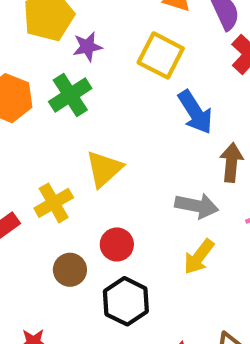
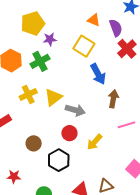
yellow cross: (54, 203) -> (28, 94), moved
gray arrow: (197, 206) -> (75, 110), moved
red circle: (117, 244) -> (69, 133), moved

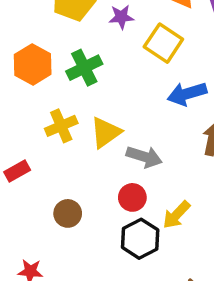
purple star: (50, 39) -> (121, 17), moved
blue arrow: (98, 74) -> (187, 94), turned 100
black hexagon: (59, 160) -> (140, 239), moved

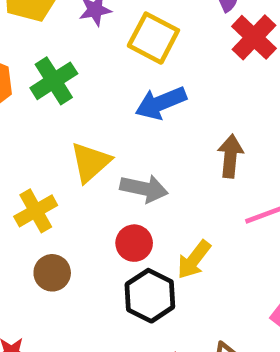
blue arrow: (187, 94) -> (161, 103), moved
yellow cross: (61, 126) -> (36, 211), moved

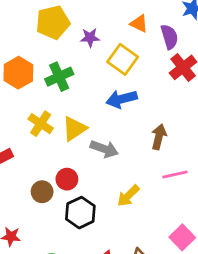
yellow cross: (36, 211) -> (41, 124), moved, turned -35
red circle: (134, 243) -> (67, 179), moved
black hexagon: (150, 296) -> (80, 213), moved

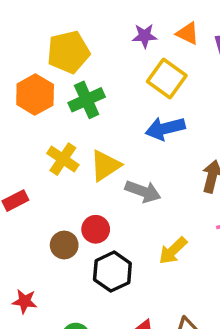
yellow pentagon: (53, 22) -> (68, 52), moved
purple star: (90, 37) -> (145, 36), moved

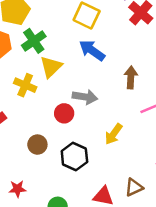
blue arrow: (165, 128) -> (92, 50), turned 60
yellow triangle: (105, 166) -> (51, 67), moved
red circle: (96, 229) -> (64, 113), moved

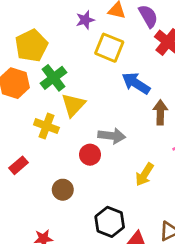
blue arrow: (92, 50) -> (136, 83), moved
black hexagon: (74, 157) -> (110, 222), moved

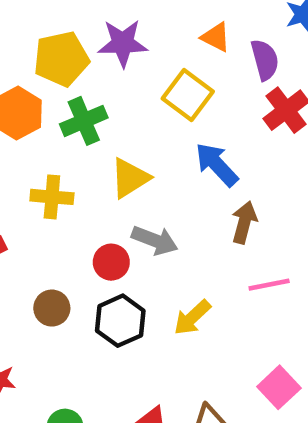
purple star: (85, 20) -> (123, 43), moved, size x1.5
yellow triangle: (73, 105) -> (130, 178), moved
yellow cross: (46, 126) -> (52, 197), turned -30
black hexagon: (110, 222) -> (120, 321), moved

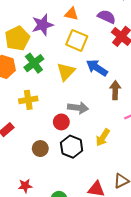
orange triangle: (216, 37) -> (71, 14), moved
purple semicircle: (265, 60) -> (107, 17), turned -36
yellow triangle: (130, 178) -> (66, 72), moved

